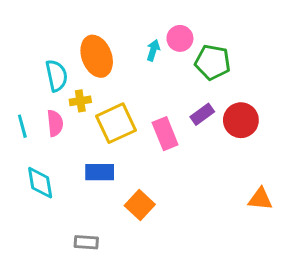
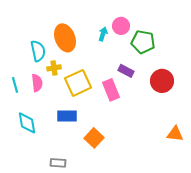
purple rectangle: (202, 114) -> (126, 71), moved, turned 63

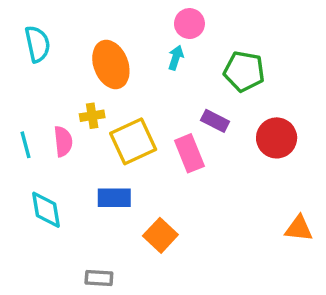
pink circle: (121, 26) -> (189, 24), moved
cyan semicircle: (38, 51) -> (37, 44), moved

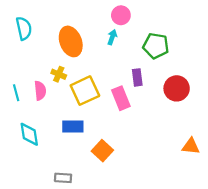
yellow cross: (92, 116) -> (59, 74), turned 32
purple rectangle: (215, 121) -> (137, 77), turned 56

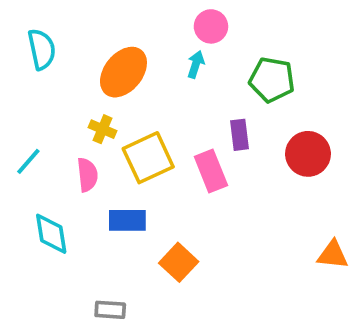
orange ellipse: (71, 41) -> (123, 72), turned 60
pink semicircle: (40, 91) -> (87, 175), moved
cyan line: (16, 93) -> (28, 161), turned 56

